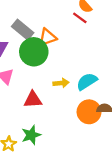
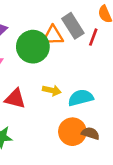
red line: (80, 18) -> (93, 37), moved, turned 56
gray rectangle: (23, 30) -> (73, 26), moved

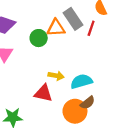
green circle: (33, 47) -> (39, 38), size x0.6
red triangle: (15, 99) -> (43, 93), moved
brown semicircle: (90, 133) -> (88, 103), moved, turned 126

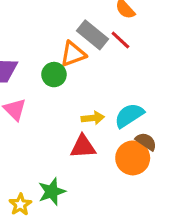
red line: (91, 28) -> (120, 40), turned -49
brown semicircle: (88, 103) -> (146, 141), turned -91

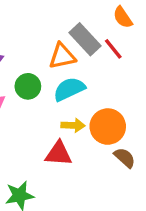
green circle: (54, 75) -> (28, 86), moved
cyan semicircle: (129, 115) -> (69, 89), moved
orange circle: (133, 158) -> (108, 127), moved

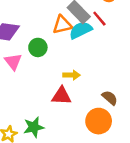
cyan semicircle: (69, 89) -> (81, 30), moved
orange circle: (108, 127) -> (99, 121), moved

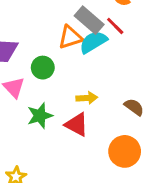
red triangle: (61, 96) -> (77, 125), turned 30
brown semicircle: (110, 98) -> (134, 107), moved
green star: (34, 127) -> (40, 116), moved

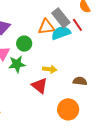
brown semicircle: (134, 107) -> (80, 81), turned -40
green star: (40, 116) -> (17, 64), moved

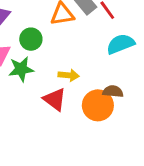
cyan semicircle: (61, 33) -> (120, 44), moved
orange circle: (68, 109) -> (98, 105), moved

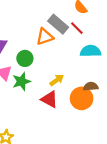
cyan semicircle: (120, 44) -> (91, 51), turned 30
yellow arrow: (69, 75) -> (57, 80), turned -32

